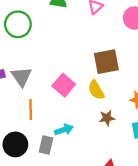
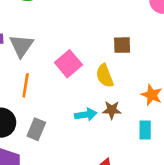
brown square: (106, 62) -> (122, 45), size x0.6
cyan arrow: (64, 130) -> (86, 115), moved

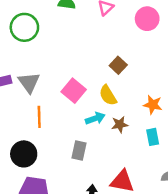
brown square: (122, 45) -> (118, 65), turned -35
cyan arrow: (86, 115) -> (95, 118), moved
gray rectangle: (36, 129) -> (79, 151), moved

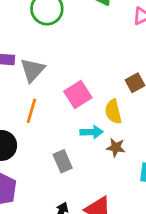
gray rectangle: (79, 151) -> (63, 161), turned -54

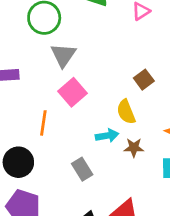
gray triangle: (33, 70) -> (63, 55), moved
pink square: (78, 95) -> (72, 92), moved

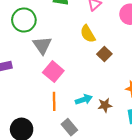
yellow semicircle: (126, 112) -> (88, 34), moved
orange line: (43, 123) -> (54, 101), moved

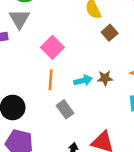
gray triangle: (42, 45) -> (19, 19), moved
brown star: (105, 105) -> (105, 78), moved

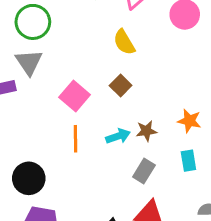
brown square: (110, 33) -> (121, 85), moved
gray rectangle: (65, 109) -> (144, 171), moved, turned 72

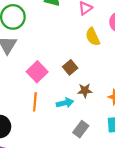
yellow semicircle: (124, 42) -> (93, 37), moved
brown star: (146, 131) -> (85, 90), moved

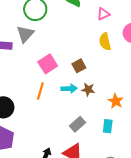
cyan arrow: (65, 103) -> (69, 89), moved

